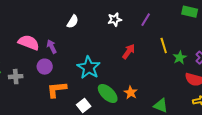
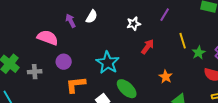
white star: (115, 20) -> (134, 24), moved
purple arrow: (52, 47) -> (71, 21), moved
orange star: (131, 93) -> (166, 77), moved

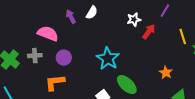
red arrow: (148, 47) -> (149, 32), moved
gray cross: (35, 72) -> (35, 56), moved
orange L-shape: (76, 85) -> (55, 83), moved

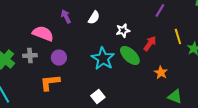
white semicircle: (92, 13) -> (94, 18), moved
white star: (134, 20) -> (123, 31), moved
red arrow: (149, 32) -> (150, 44), moved
green ellipse: (127, 85) -> (130, 56), moved

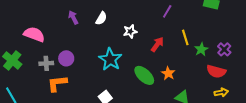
pink semicircle: (43, 34) -> (34, 34), moved
gray cross: (30, 56) -> (46, 63), moved
green ellipse: (130, 56) -> (144, 75), moved

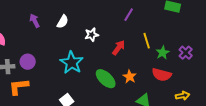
red semicircle: (216, 71) -> (162, 75), moved

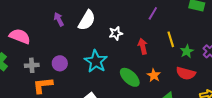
white semicircle: (63, 22) -> (87, 20), size x1.5
red arrow: (119, 48) -> (143, 46), turned -49
purple circle: (28, 62) -> (60, 63), moved

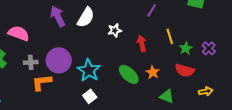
purple arrow: (59, 19) -> (58, 16), size x1.5
cyan star: (96, 61) -> (89, 70), moved
purple circle: (60, 63) -> (59, 60), size x1.6

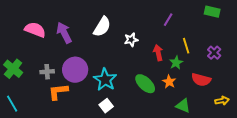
purple arrow: (58, 16) -> (64, 33), moved
pink semicircle: (19, 33) -> (35, 30), moved
green star: (186, 48) -> (176, 63), moved
purple cross: (209, 48) -> (214, 53), moved

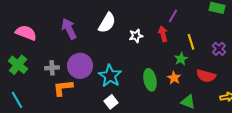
pink semicircle: (35, 30) -> (26, 33), moved
red arrow: (158, 53) -> (163, 34), moved
green ellipse: (145, 84) -> (150, 80), turned 35

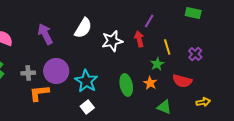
white star: (136, 36) -> (112, 41), size x1.5

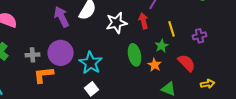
purple arrow: (45, 34) -> (62, 17), moved
purple cross: (195, 54) -> (200, 36), turned 32
red semicircle: (182, 81) -> (187, 63), turned -150
green ellipse: (126, 85) -> (135, 55), moved

